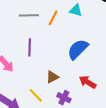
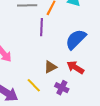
purple line: (30, 47) -> (42, 27), moved
red arrow: (88, 82) -> (75, 67), moved

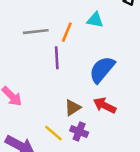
purple cross: (62, 88) -> (79, 131), moved

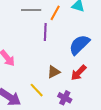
red arrow: (105, 105) -> (79, 73), turned -78
purple cross: (79, 131) -> (65, 98), moved

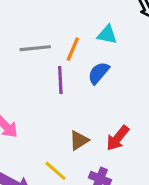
blue semicircle: (79, 45) -> (99, 73), moved, size x0.7

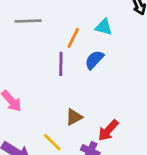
gray line: (35, 48) -> (28, 21), moved
red arrow: (118, 138) -> (108, 130), moved

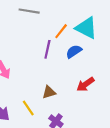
cyan triangle: (104, 27) -> (86, 28), size x1.6
red arrow: (108, 130) -> (85, 84), moved

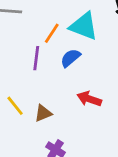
red arrow: (85, 84) -> (89, 99), turned 60
yellow line: (28, 108) -> (15, 106), moved

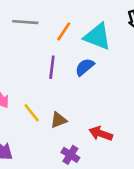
orange line: (52, 33) -> (64, 31), moved
red arrow: (89, 99) -> (101, 134), moved

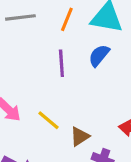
brown triangle: (59, 120) -> (80, 136), moved

